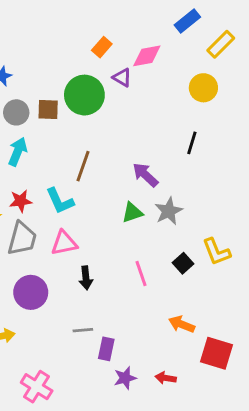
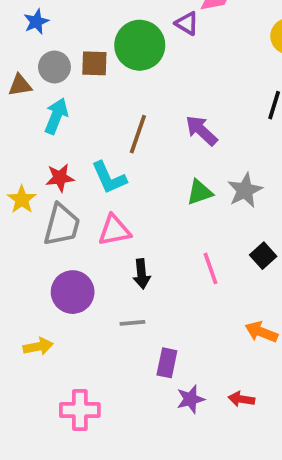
purple arrow: (145, 175) -> (201, 131), moved
gray line: (83, 330) -> (132, 323), moved
pink cross: (37, 387) -> (80, 410), turned -32

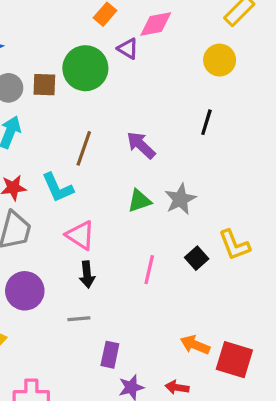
pink triangle: (114, 230) -> (80, 235), moved, turned 44
pink line: (211, 268) -> (149, 270), turned 32
orange arrow: (261, 332) -> (195, 345), moved

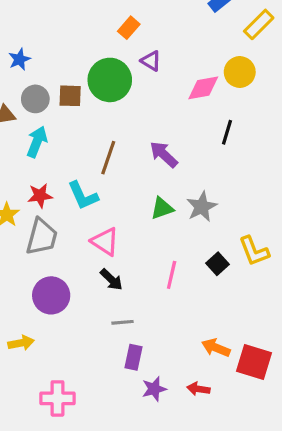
pink diamond: (156, 24) -> (203, 88), moved
black arrow: (87, 274) -> (111, 280), turned -40
gray line: (79, 319) -> (122, 322), moved

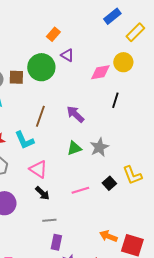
pink line: (172, 275) -> (80, 190), turned 60

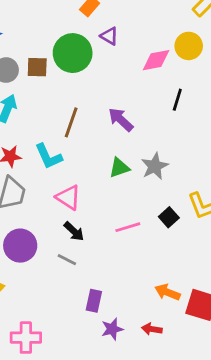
gray line: (49, 220) -> (67, 260), moved, turned 32

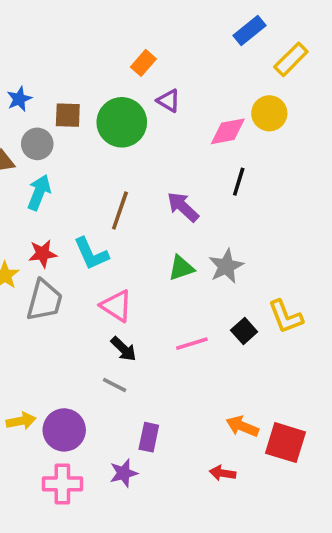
brown square: (37, 67) -> (68, 115), moved
black line: (177, 100) -> (239, 182), moved
purple circle: (20, 246) -> (64, 430), moved
purple star: (112, 329) -> (124, 473), moved

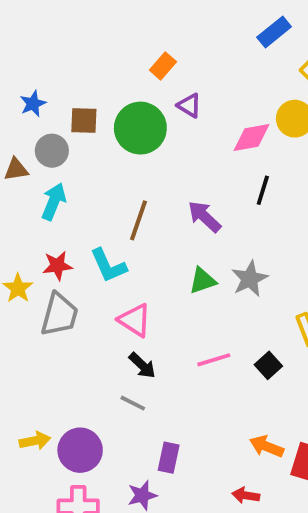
black square: (244, 331) -> (268, 365), moved

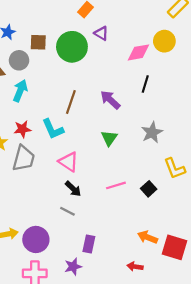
gray star: (250, 279) -> (152, 132), moved
green triangle: (203, 281) -> (109, 138), turned -36

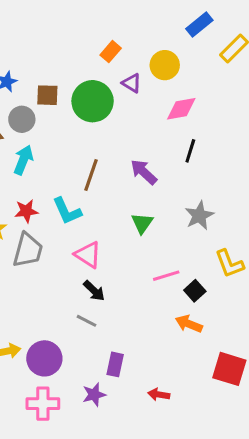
yellow circle: (164, 41) -> (165, 65), moved
pink line: (116, 185) -> (166, 276), moved
orange arrow: (147, 237) -> (189, 324), moved
red arrow: (135, 267) -> (159, 395), moved

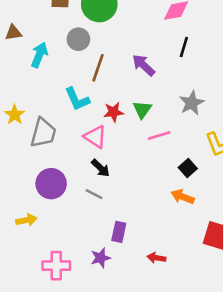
gray circle: (22, 119) -> (78, 39), moved
red star: (26, 211) -> (114, 112), moved
pink line: (166, 276) -> (159, 135), moved
purple circle: (44, 358) -> (51, 184), moved

